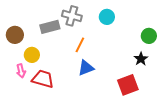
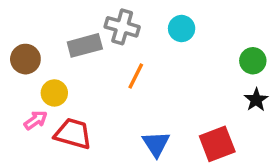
black star: (141, 59) -> (256, 100), moved
blue triangle: (86, 68) -> (156, 144), moved, turned -42
pink arrow: (21, 71) -> (36, 120), turned -112

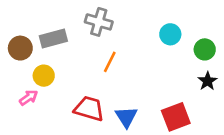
cyan circle: (182, 29) -> (170, 34), moved
gray rectangle: (85, 45) -> (53, 38), moved
red trapezoid: (73, 134) -> (89, 109), moved

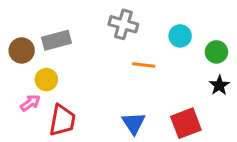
gray cross: (99, 22) -> (123, 24), moved
orange line: (110, 62) -> (144, 65), moved, turned 70
red trapezoid: (89, 109) -> (62, 120), moved, turned 84

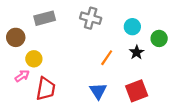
gray rectangle: (57, 40) -> (45, 18), moved
orange line: (144, 65) -> (107, 58), moved, turned -63
black star: (219, 85) -> (137, 52), moved

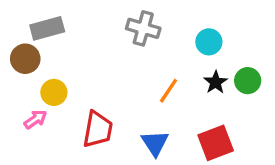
gray rectangle: (45, 18) -> (47, 28), moved
green circle: (159, 38) -> (248, 81), moved
red trapezoid: (46, 89) -> (98, 129), moved

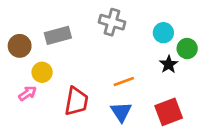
gray rectangle: (47, 28) -> (58, 35), moved
green circle: (248, 81) -> (187, 49), moved
orange line: (168, 91) -> (124, 81), moved, turned 36

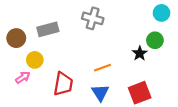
cyan circle: (163, 33) -> (162, 13), moved

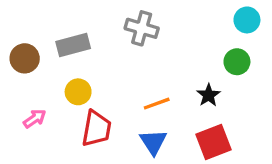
black star: (140, 53) -> (209, 95), moved
yellow circle: (35, 60) -> (78, 92), moved

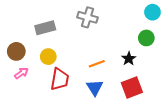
brown circle: (25, 58) -> (16, 51), moved

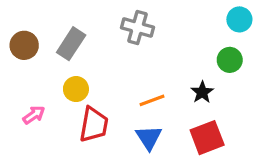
gray rectangle: (45, 28) -> (71, 44), turned -42
brown circle: (16, 51) -> (24, 45), moved

